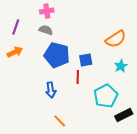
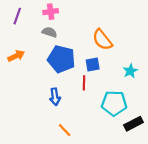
purple line: (16, 27) -> (17, 16), moved
orange semicircle: (116, 39) -> (102, 40), moved, turned 85
cyan pentagon: (106, 96) -> (114, 103), turned 30

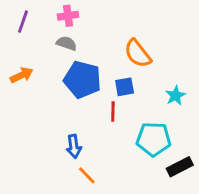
blue arrow: (55, 97) -> (74, 146), moved

